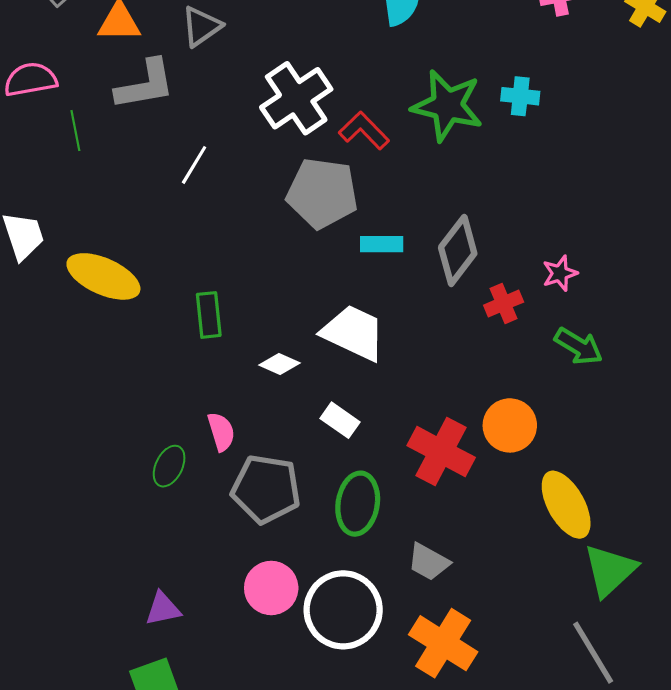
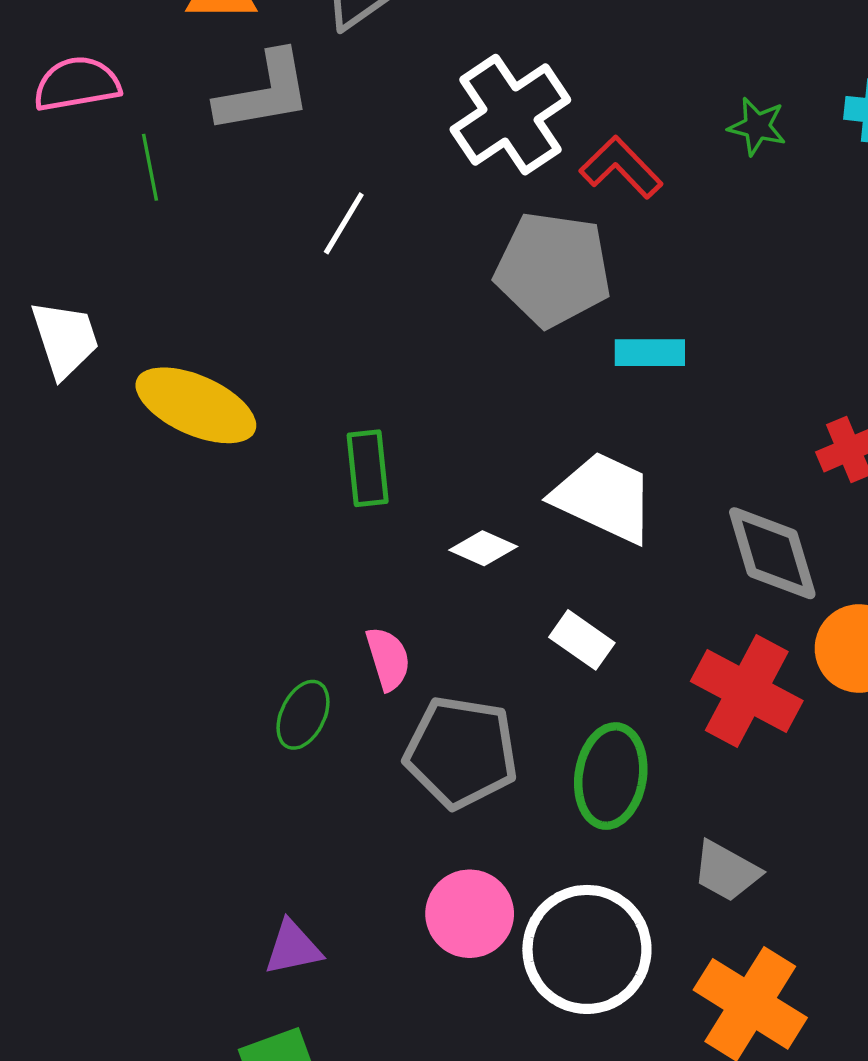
green star: (447, 106) -> (757, 126), size x0.5
gray diamond: (458, 250) -> (772, 553), moved, turned -54

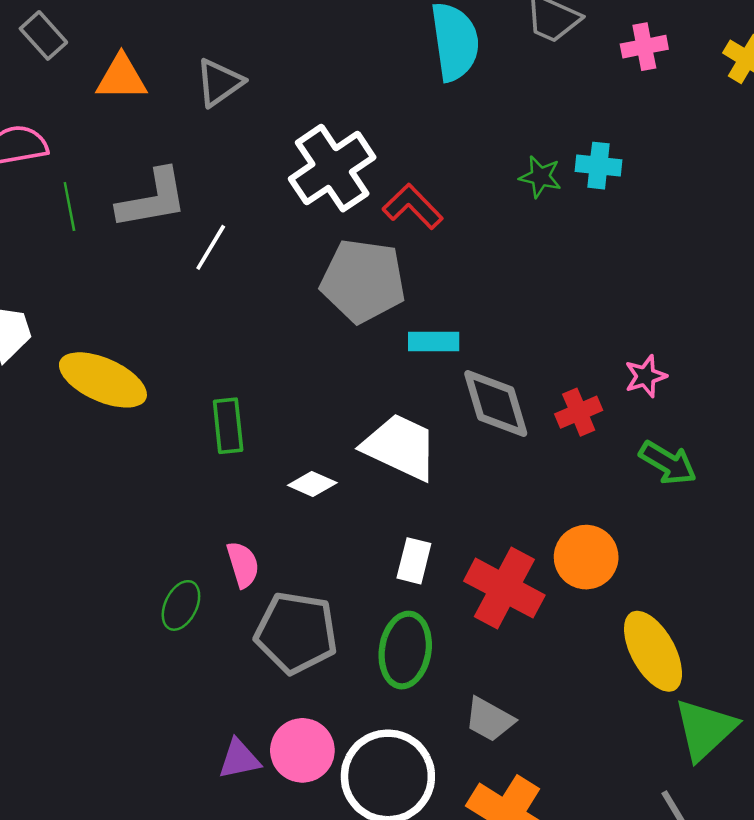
gray L-shape: (264, 92) -> (152, 199), moved
green star: (757, 126) -> (540, 177), moved
gray diamond: (772, 553) -> (496, 403), moved
white rectangle: (582, 640) -> (414, 561), moved, turned 69
purple triangle: (293, 948) -> (239, 759), moved

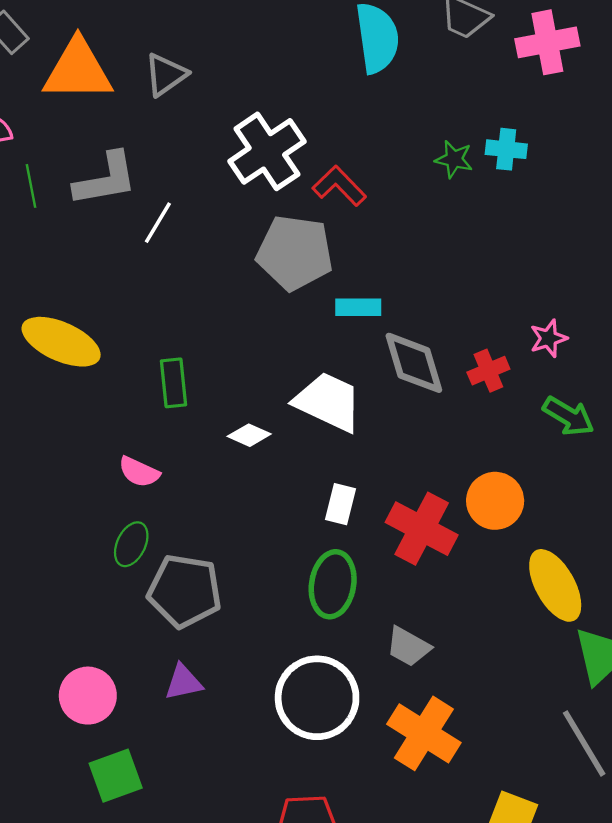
pink cross: (644, 47) -> (547, 42), size x1.5
orange triangle: (121, 78) -> (78, 70), size x1.5
pink semicircle: (243, 565) -> (139, 472), moved, turned 132
gray pentagon: (296, 633) -> (185, 591), moved
pink circle: (302, 750) -> (88, 696), moved

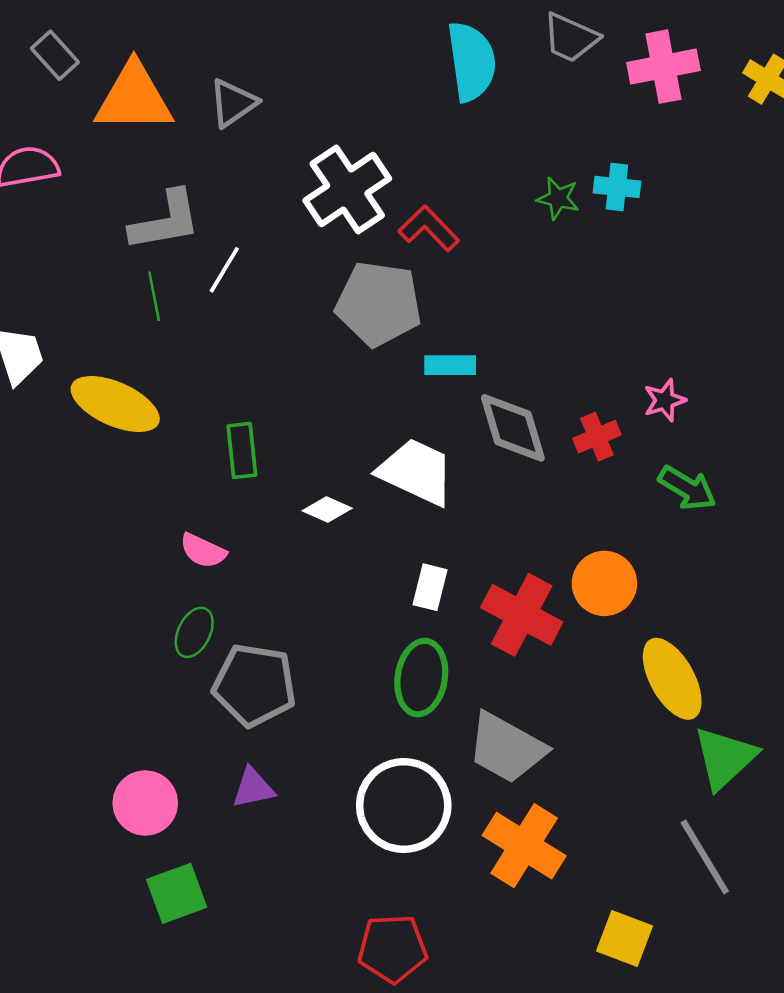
green line: (31, 186) -> (154, 296), moved
gray trapezoid: (408, 647) -> (507, 748), size x1.6

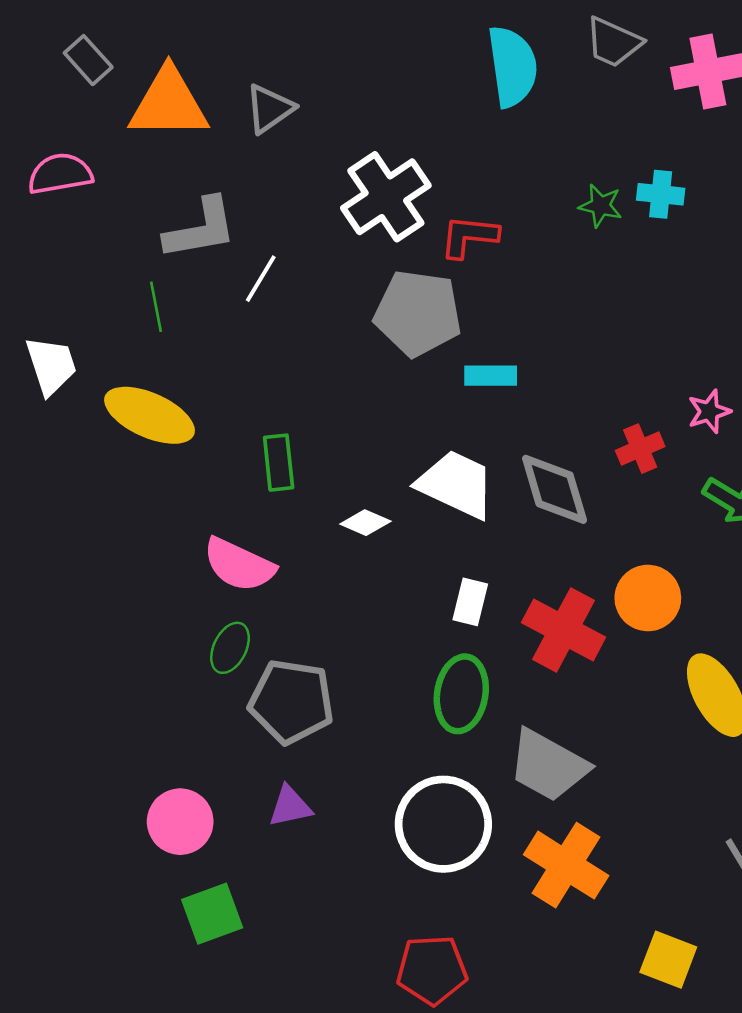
red L-shape: (429, 228) -> (469, 236), turned -40
green line: (154, 296) -> (156, 307), moved
gray diamond: (513, 428) -> (555, 489), moved
pink semicircle: (203, 551) -> (239, 565), size x1.5

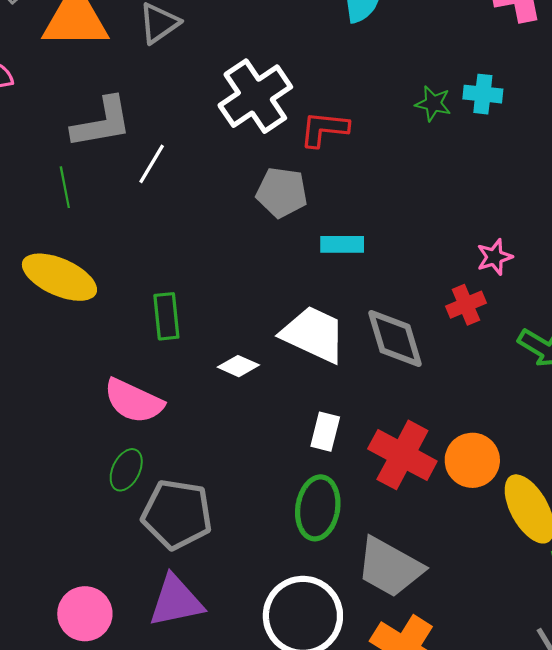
gray pentagon: (418, 313) -> (282, 192), size x0.7
pink star: (709, 411) -> (495, 257), moved
orange circle: (648, 598) -> (472, 460), moved
purple triangle: (290, 806) -> (176, 601), size x1.5

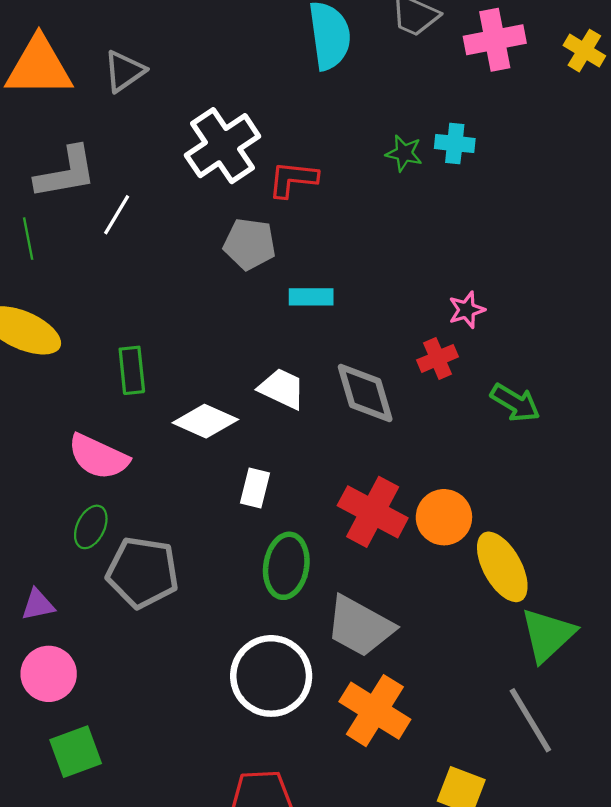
white trapezoid: (314, 334) -> (282, 389), size x0.7
white diamond: (238, 366) -> (205, 421), size x1.5
white rectangle: (325, 432) -> (255, 488), moved
purple triangle: (176, 601) -> (38, 605), moved, size x0.6

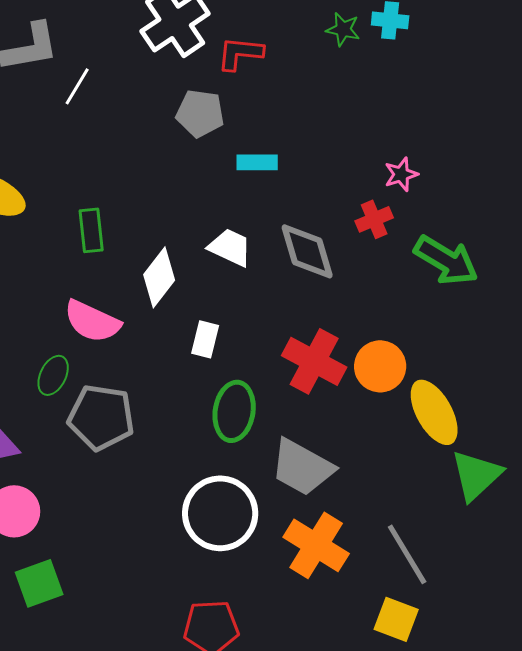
green arrow: (515, 403) -> (446, 260), size x1.4
white diamond: (205, 421) -> (159, 277), turned -76
pink semicircle: (98, 457) -> (92, 321), moved
gray line: (530, 720) -> (407, 554), moved

